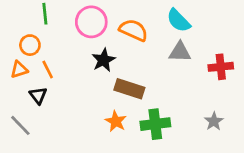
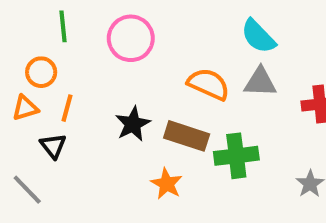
orange semicircle: (134, 30) -> (208, 84), moved
black star: (104, 60) -> (133, 124), moved
orange line: (48, 70) -> (67, 108), turned 42
green cross: (155, 124) -> (236, 156), moved

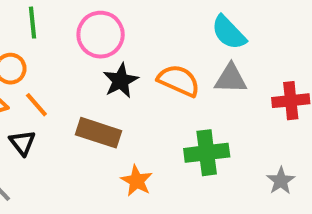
orange line: (67, 108) -> (36, 105), turned -56
black star: (133, 124) -> (121, 81), moved
brown rectangle: (187, 136) -> (99, 133), moved

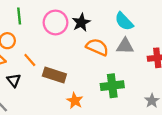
black star: (121, 81) -> (81, 22), moved
orange line: (36, 105) -> (30, 60), moved

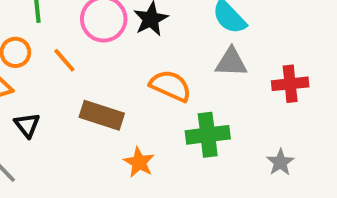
orange semicircle: (97, 47) -> (170, 86), moved
orange line: (30, 60) -> (64, 60), moved

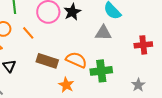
gray triangle: (231, 62) -> (103, 33), moved
orange semicircle: (170, 86) -> (76, 60), moved

